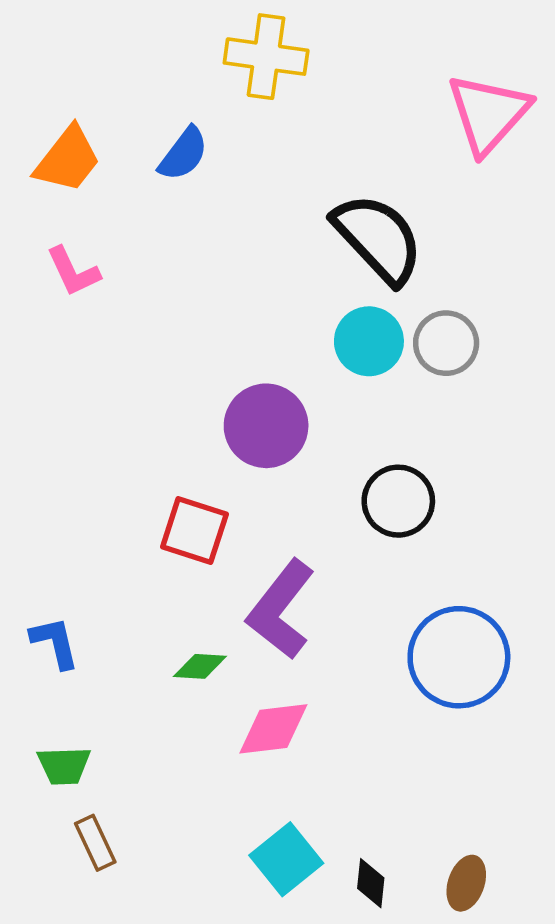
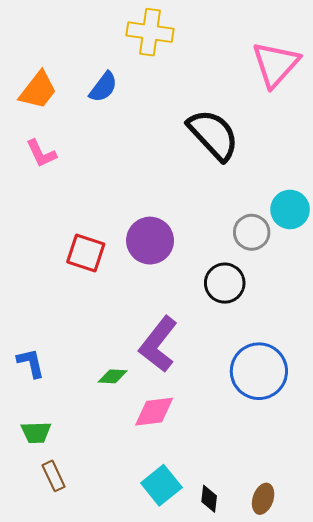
cyan circle: (369, 341) -> (290, 209), moved
gray circle: (446, 343) -> (252, 232), moved
red square: (194, 530) -> (86, 253), moved

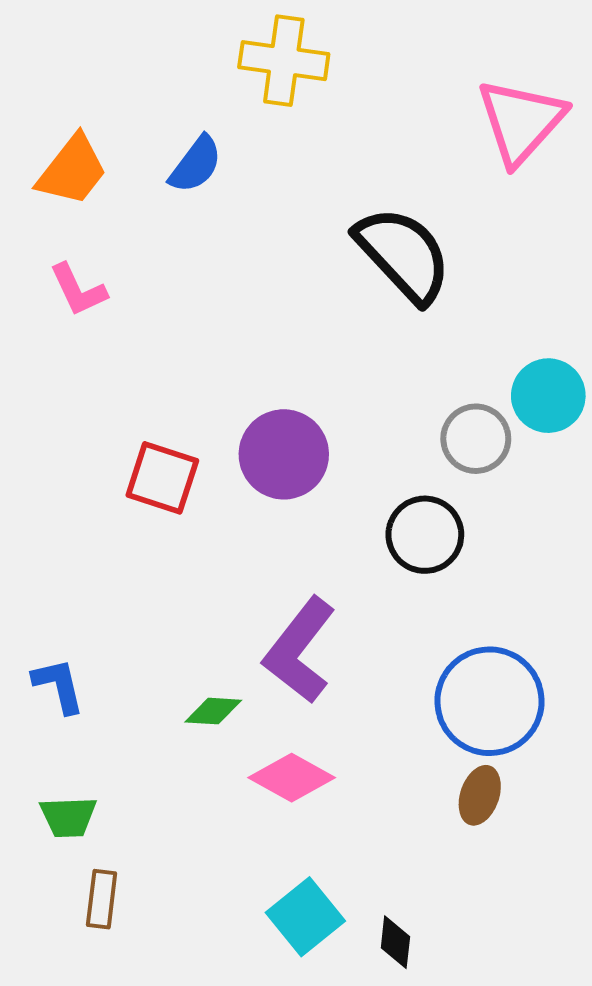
pink diamond: (154, 412) -> (292, 778), turned 36
brown rectangle: (54, 476) -> (102, 899), turned 32
brown ellipse: (263, 499) -> (480, 795), moved

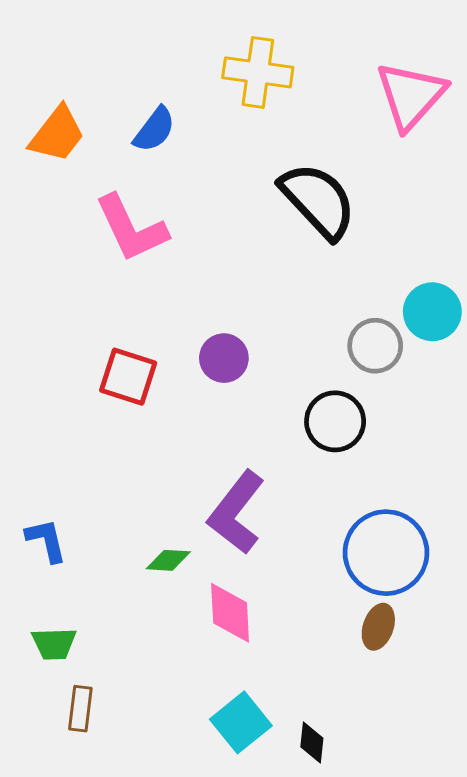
yellow cross: (284, 61) -> (258, 72), moved
pink L-shape: (78, 290) -> (131, 228), moved, size x1.6
purple circle: (284, 454) -> (224, 358), size x0.7
pink diamond: (292, 778) -> (230, 613), turned 58

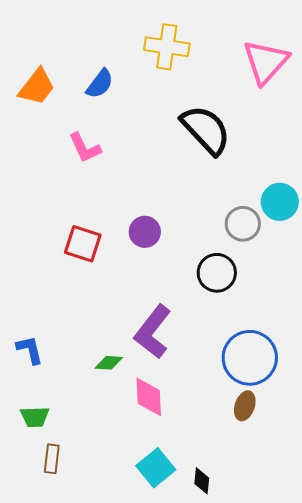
pink L-shape: (131, 228) -> (85, 148), size x0.7

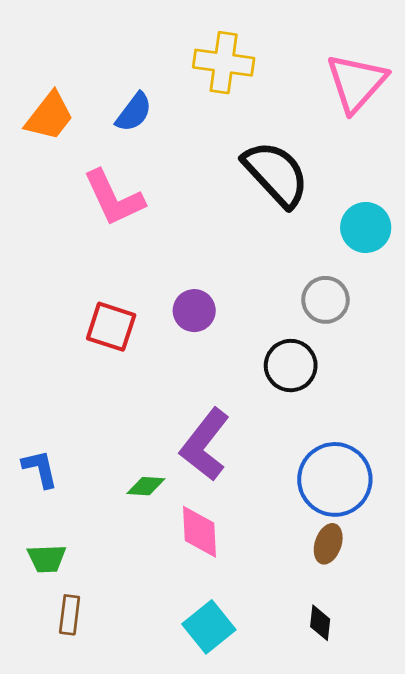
pink L-shape: (85, 148) -> (114, 198), size x1.4
cyan circle: (280, 202) -> (366, 227), moved
black diamond: (202, 481) -> (320, 623), moved

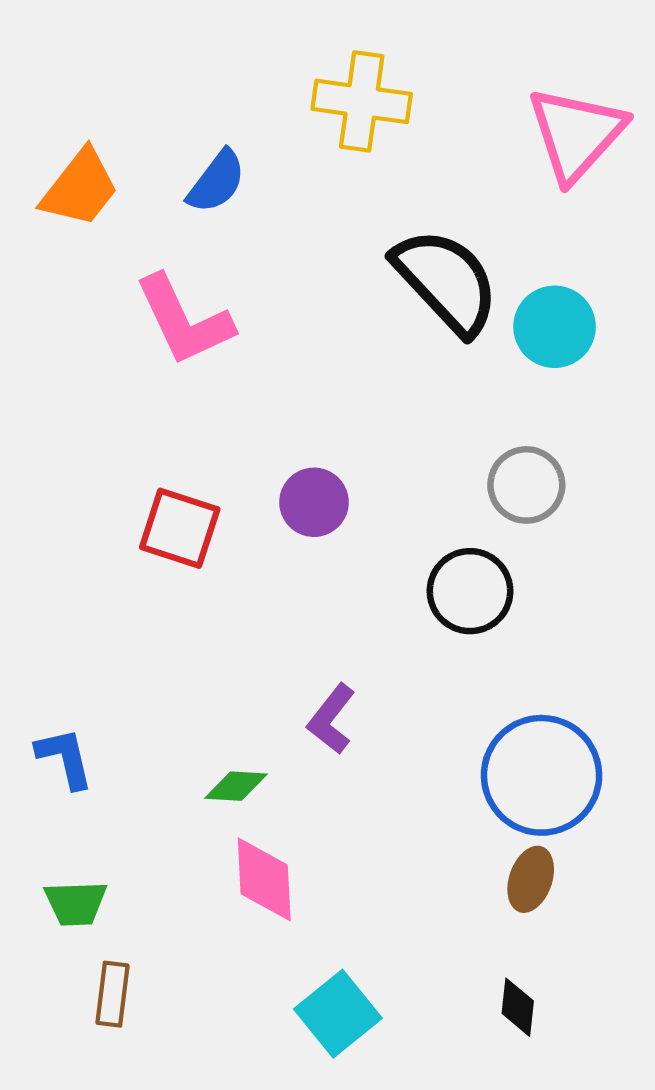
cyan circle: (366, 227) -> (555, 327), moved
purple L-shape: (205, 445) -> (331, 719), size x0.6
pink diamond: (200, 532) -> (264, 879), moved

